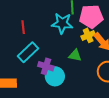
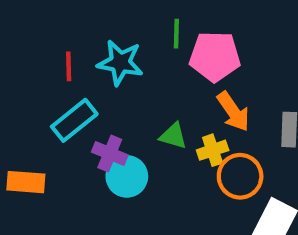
cyan star: (62, 23) -> (120, 63), moved
yellow cross: (88, 35) -> (213, 150), moved

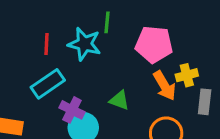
green line: (176, 34) -> (107, 22), moved
yellow cross: (213, 150) -> (187, 75), moved

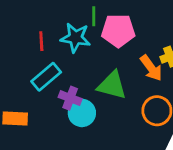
pink pentagon: (154, 44) -> (118, 31), moved
green triangle: (119, 100) -> (112, 85), size x1.6

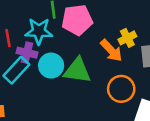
purple cross: (70, 98) -> (27, 53), moved
cyan circle: (82, 113) -> (51, 66), moved

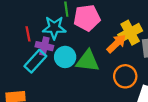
yellow cross: (127, 38) -> (130, 33), size x1.5
orange arrow: (111, 51) -> (116, 44), turned -90

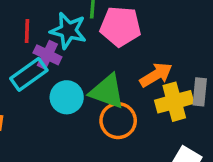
yellow cross: (130, 33) -> (174, 102), moved
cyan circle: (65, 57) -> (67, 97), moved
orange circle: (125, 76) -> (118, 121), moved

